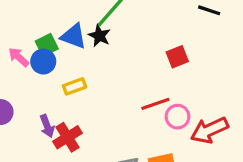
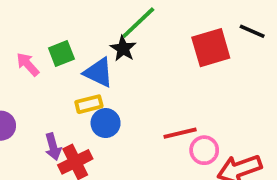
blue triangle: (74, 36) -> (99, 73), moved
red square: (177, 57) -> (211, 48), moved, size x1.5
blue circle: (43, 61) -> (106, 123), moved

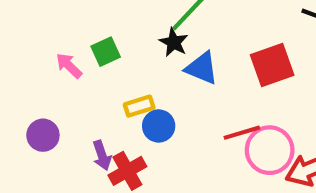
red square: (211, 48) -> (272, 65), moved
blue triangle: (99, 73) -> (202, 68), moved
pink circle: (204, 150) -> (270, 150), size x1.5

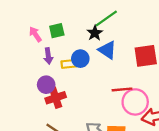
blue circle: (159, 126) -> (80, 59), moved
purple circle: (43, 135) -> (46, 85), moved
purple arrow: (102, 155) -> (48, 56), moved

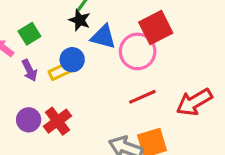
purple circle: (46, 85) -> (29, 120), moved
red line: (122, 89) -> (142, 97), moved
pink circle: (135, 102) -> (138, 51), moved

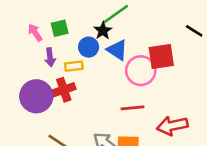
blue circle: (72, 60) -> (89, 47), moved
purple circle: (29, 120) -> (36, 96), size x1.6
red cross: (57, 121) -> (64, 90), moved

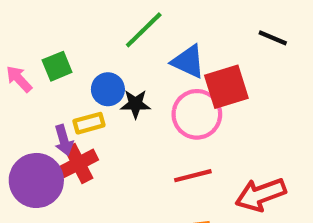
black star: (103, 31) -> (135, 104), moved, turned -30
blue triangle: (117, 50) -> (188, 61), moved
purple arrow: (50, 57) -> (64, 140), moved

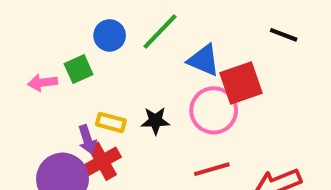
pink arrow: (19, 79) -> (43, 83), turned -52
blue circle: (108, 89) -> (110, 35), moved
black star: (135, 104) -> (155, 121), moved
yellow rectangle: (89, 123) -> (111, 122), turned 32

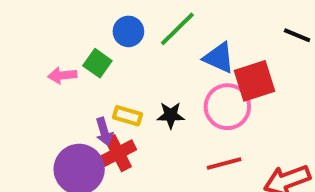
green square: (79, 69) -> (97, 63), turned -32

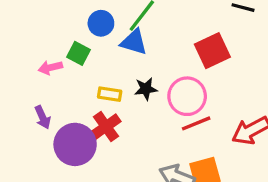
blue triangle: (219, 58) -> (134, 42), moved
pink circle: (227, 107) -> (187, 96), moved
purple arrow: (104, 132) -> (43, 117), moved

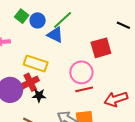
green square: (79, 53) -> (22, 16), moved
black star: (146, 89) -> (39, 96), moved
yellow rectangle: (110, 94) -> (36, 63), size x1.6

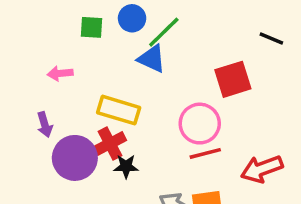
green square: (22, 16) -> (92, 27), turned -32
blue circle: (38, 20) -> (132, 18), moved

